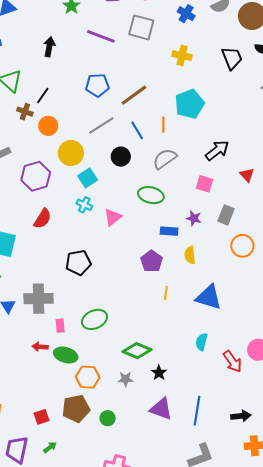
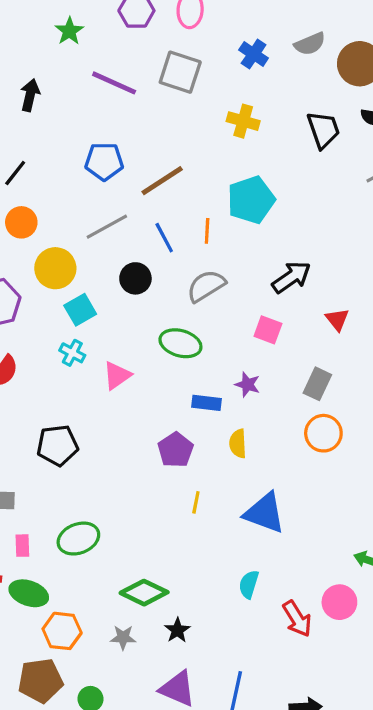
gray rectangle: (226, 215) -> (317, 384), moved

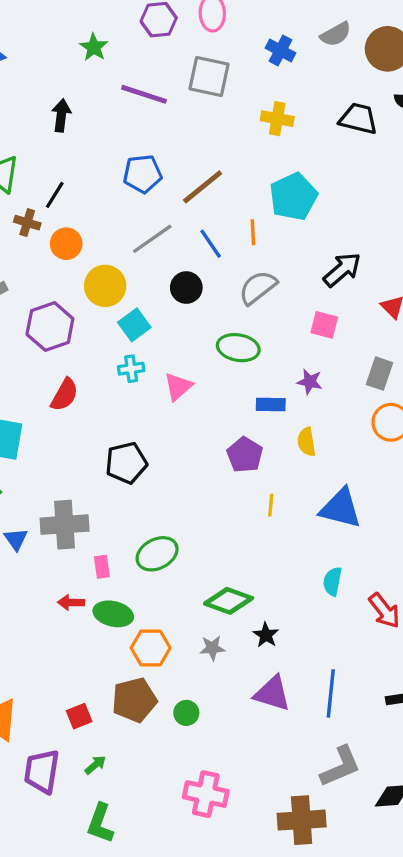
black trapezoid: (323, 130) -> (358, 119), turned -51
cyan cross: (72, 353) -> (131, 369), turned -30

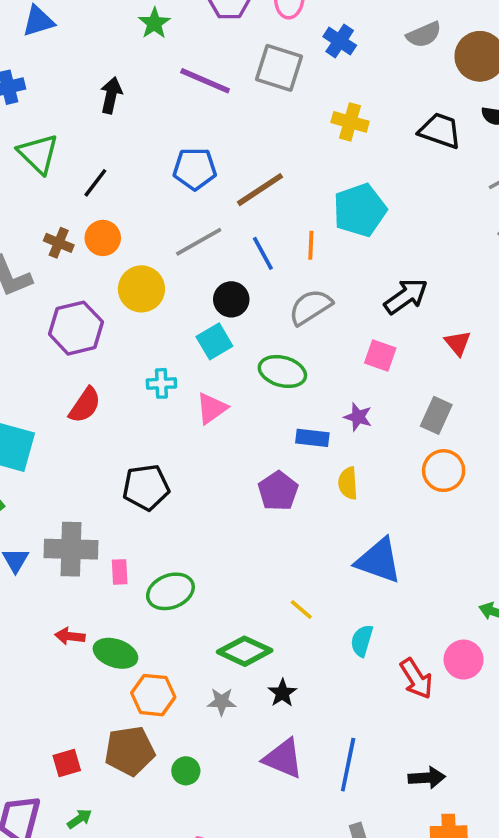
blue cross: (280, 50) -> (340, 41), moved
brown cross: (27, 223) -> (59, 243), moved
cyan square: (134, 325) -> (214, 341), moved
yellow line: (271, 505) -> (301, 609), moved, turned -60
pink rectangle: (102, 567) -> (120, 572), moved

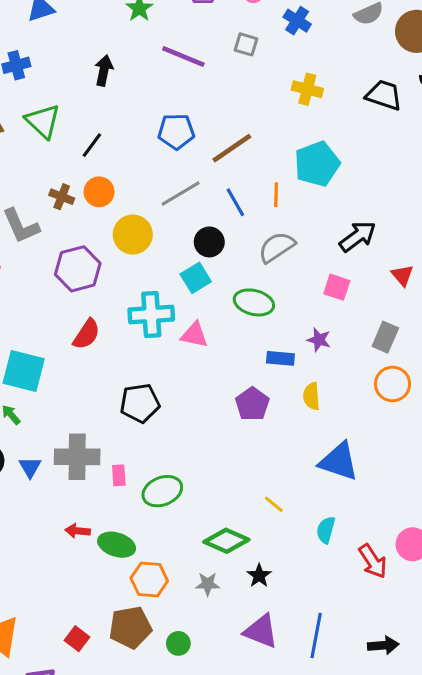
gray square: (279, 68) -> (246, 44), size x0.6
cyan cross: (161, 383) -> (151, 315), size x1.8
pink triangle: (212, 408) -> (194, 335), turned 48
red square: (67, 763) -> (77, 639), turned -35

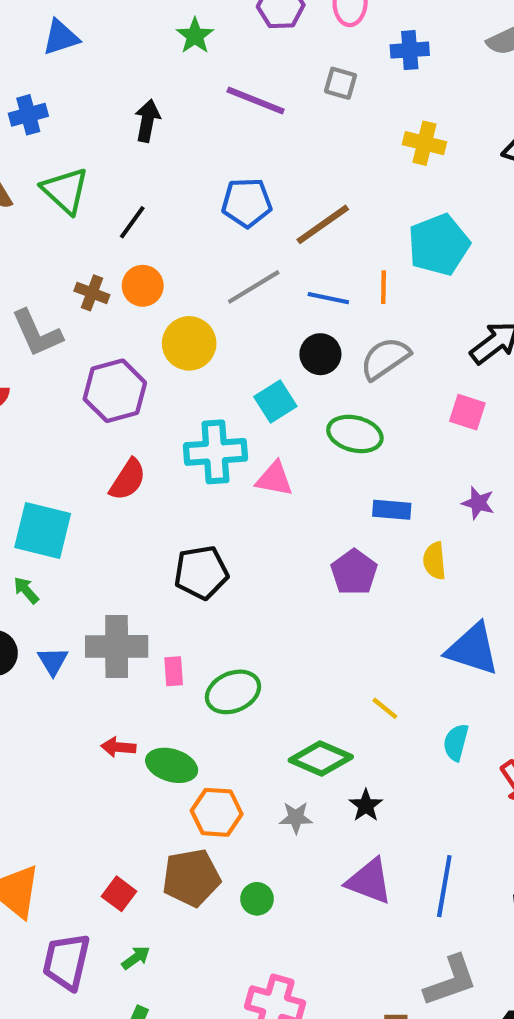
blue cross: (297, 21) -> (410, 50), turned -36
blue line: (235, 202) -> (328, 298), turned -48
black circle: (209, 242) -> (320, 354), moved
purple star: (319, 340) -> (478, 503), moved

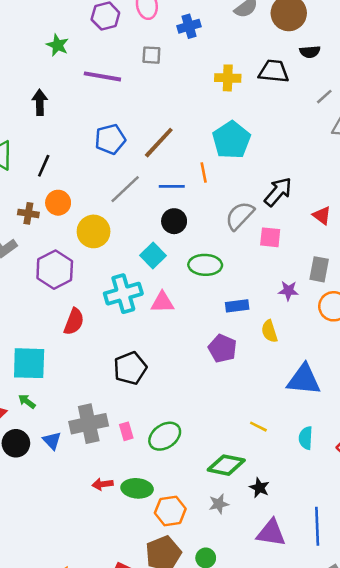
yellow cross: (424, 143) -> (228, 78), moved
gray semicircle: (385, 358) -> (240, 216), moved

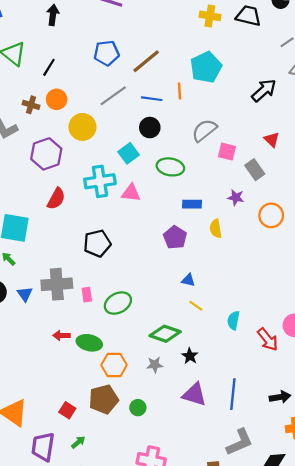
black arrow: (278, 192) -> (264, 90), moved
gray rectangle: (319, 269) -> (255, 170), moved, turned -54
blue triangle: (304, 380) -> (188, 280), moved, size x0.5

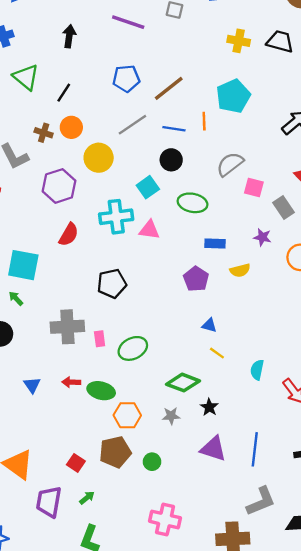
yellow semicircle: (216, 229) -> (240, 270), turned -96
blue triangle: (25, 294) -> (32, 385), moved

